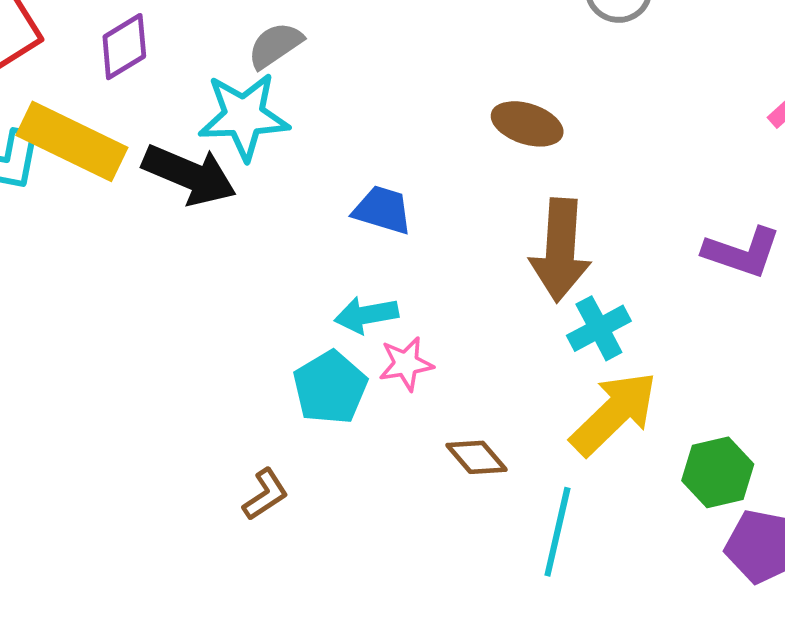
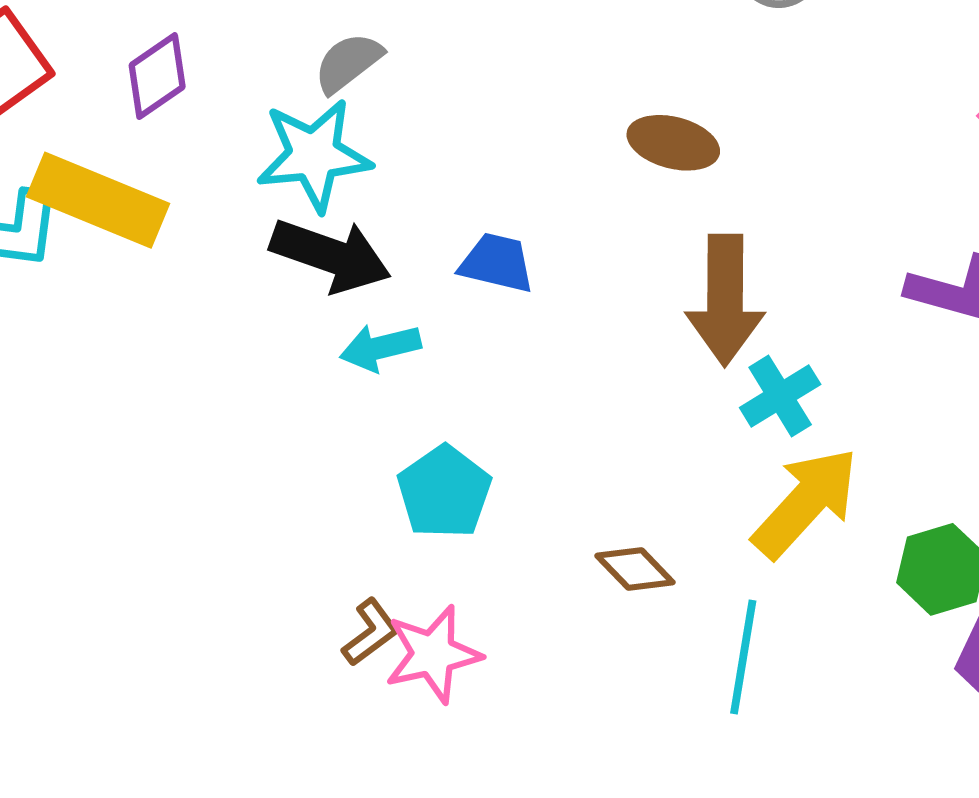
black arrow: (189, 175) -> (331, 255), moved
cyan arrow: (366, 315) -> (380, 347), moved
pink star: (406, 364) -> (433, 654), moved, size x1.4

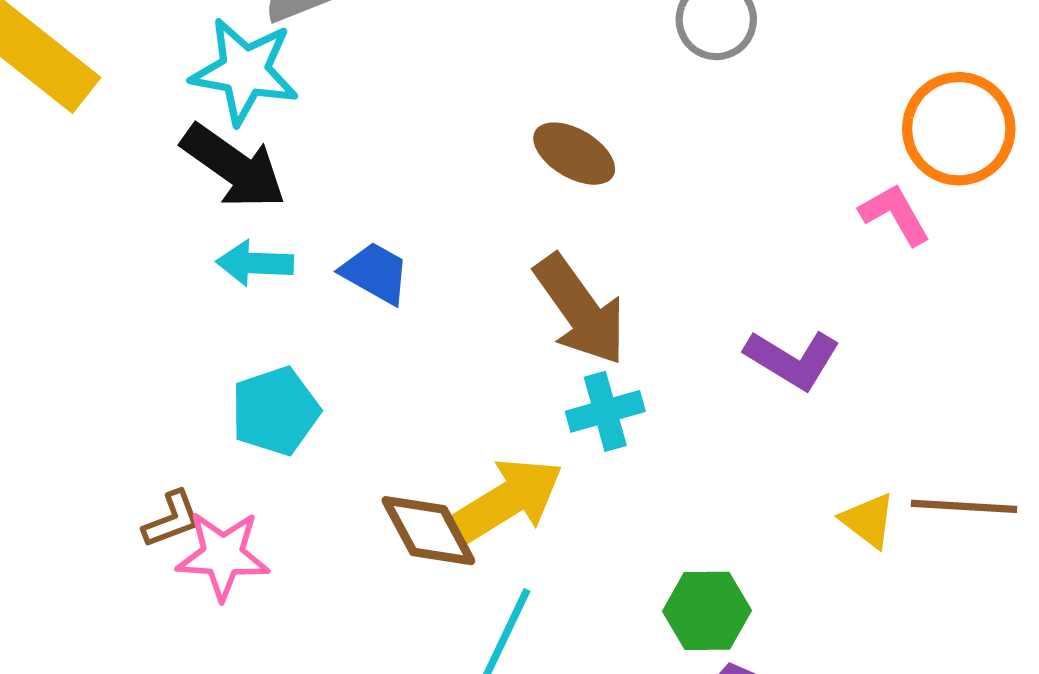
blue trapezoid: (497, 263) -> (375, 273), moved
brown arrow: (725, 300) -> (580, 310), turned -52
yellow arrow: (806, 503) -> (506, 501), moved
brown diamond: (635, 569) -> (428, 531), size x1.4

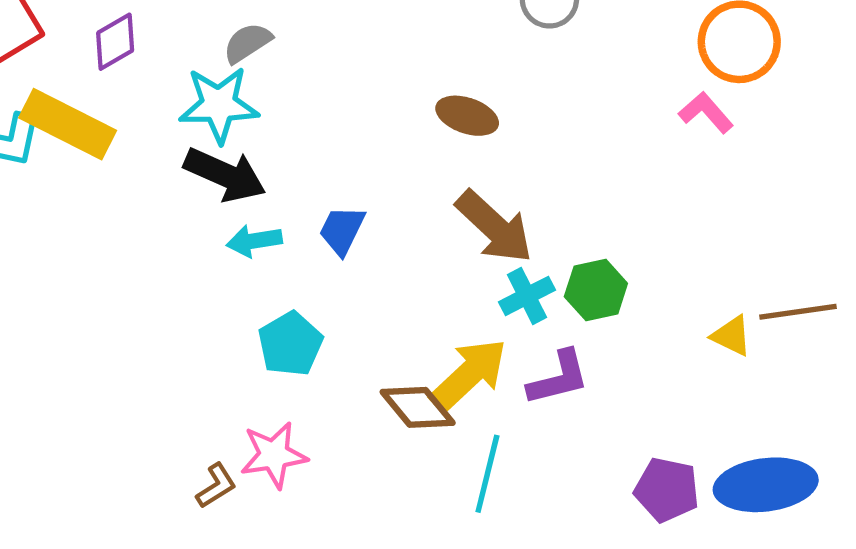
blue trapezoid: (375, 273) -> (342, 230), turned -82
purple L-shape: (792, 359) -> (558, 378), moved, turned -34
brown L-shape: (172, 519) -> (216, 486), moved
green hexagon: (707, 611) -> (596, 290), moved

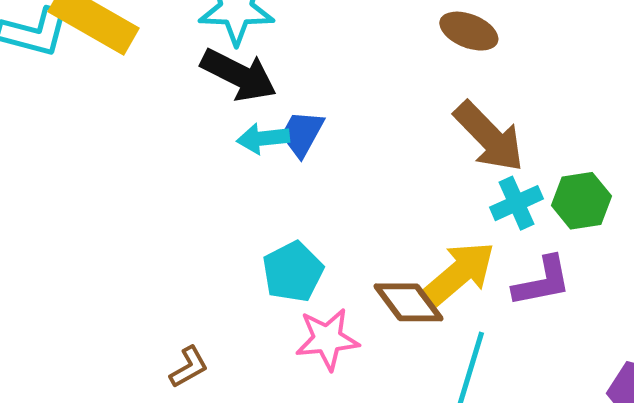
blue trapezoid: (342, 230) -> (302, 134), moved
cyan pentagon: (290, 344) -> (293, 272), moved
pink star: (274, 455) -> (327, 339), moved
brown L-shape: (216, 486) -> (189, 367), moved

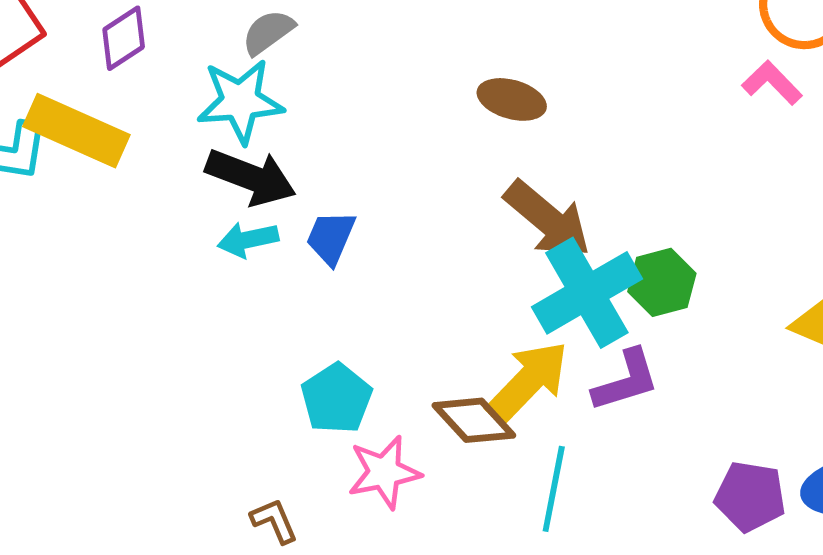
cyan arrow: (263, 138) -> (248, 240), moved
cyan cross: (516, 203) -> (587, 293), size x1.8
brown L-shape: (189, 367) -> (274, 521), moved, turned -78

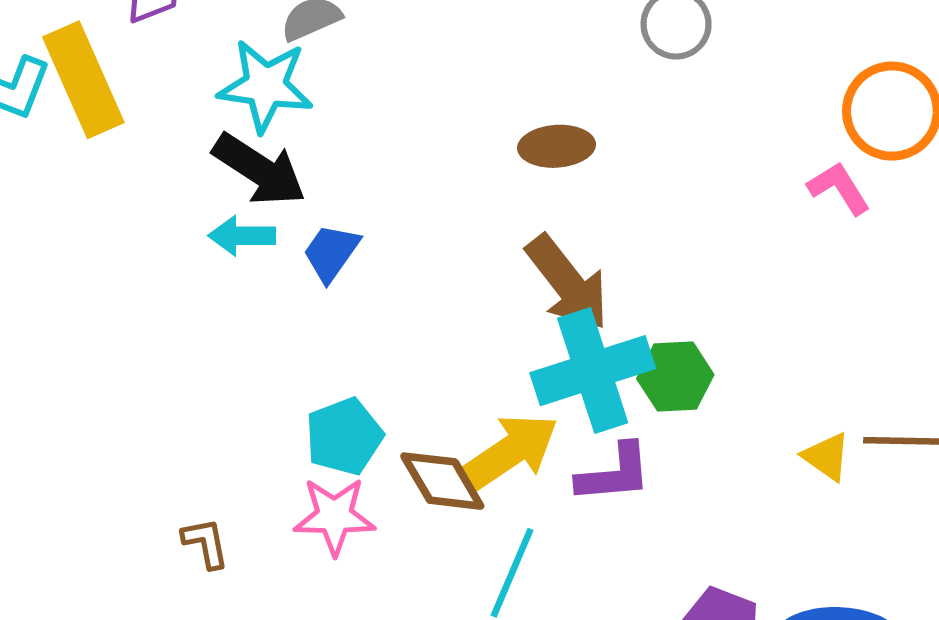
brown ellipse: (512, 99) -> (557, 146), turned -32
yellow rectangle: (76, 131) -> (83, 80), turned 30
cyan pentagon: (336, 398) -> (344, 436), moved

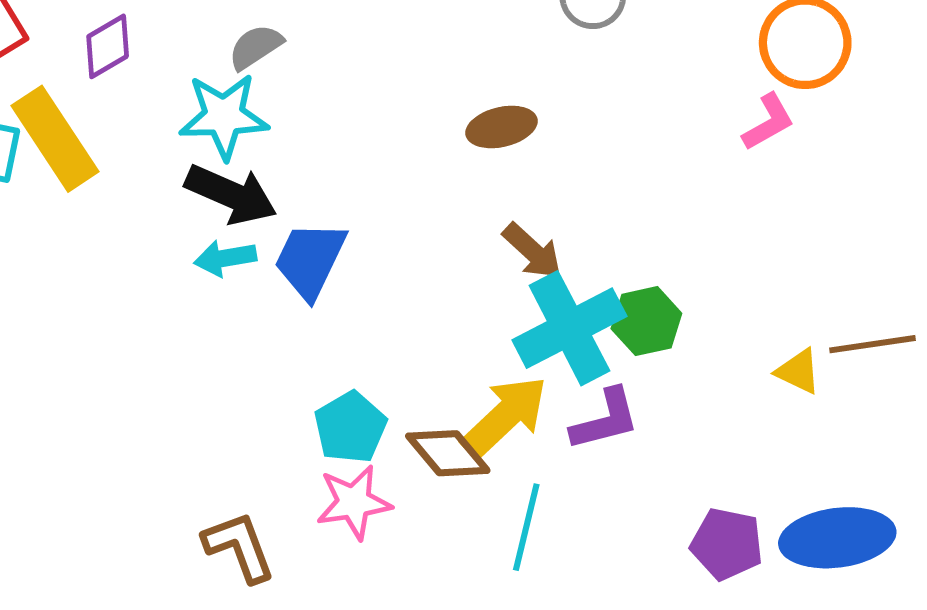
pink L-shape: (839, 188) -> (768, 122), turned 102
blue trapezoid: (331, 253) -> (310, 260), size x1.4
brown arrow: (567, 283) -> (532, 251), size x0.7
brown L-shape: (206, 543) -> (239, 547), size x1.5

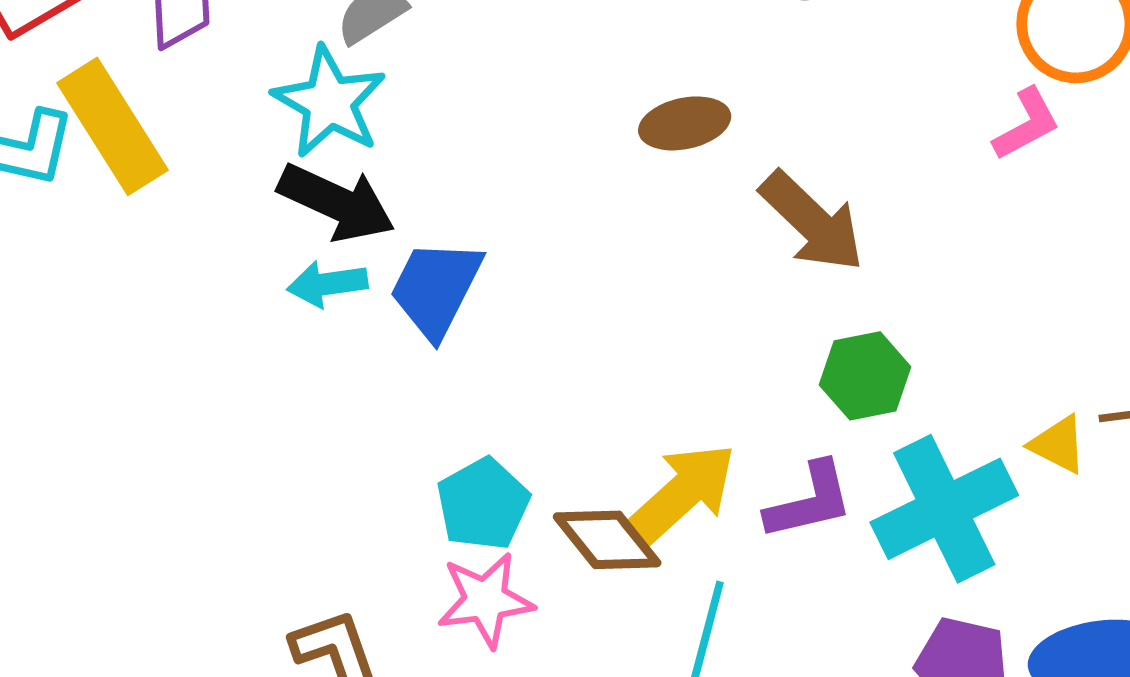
cyan star: (224, 116) -> (329, 102), turned 30
brown arrow: (532, 251) -> (812, 222), moved, size x1.4
cyan cross: (569, 328) -> (944, 509), moved

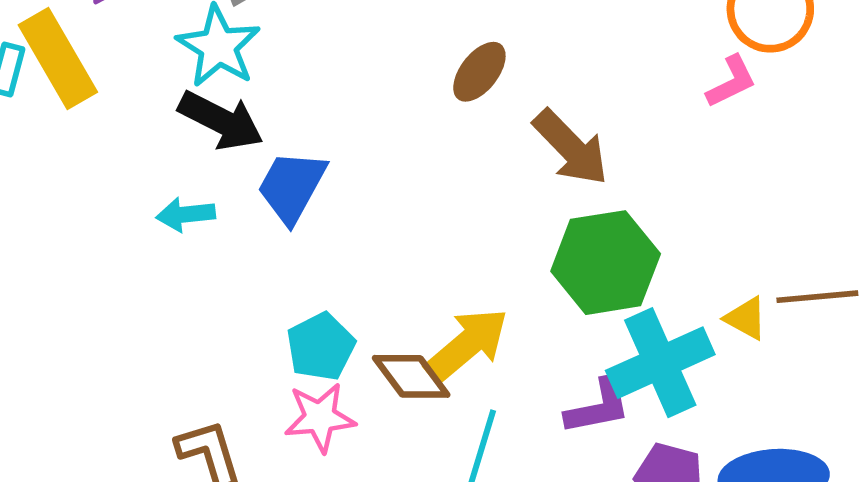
brown ellipse: (685, 123) -> (479, 72), turned -42
cyan arrow: (327, 284) -> (186, 214), moved
green hexagon: (865, 376) -> (606, 263), size x1.6
purple L-shape: (810, 501) -> (598, 406), moved

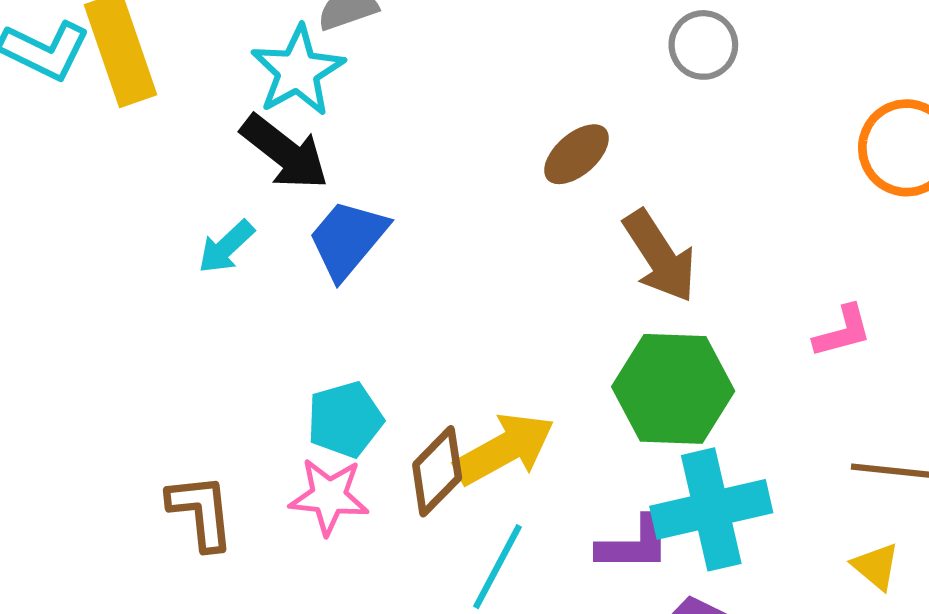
pink L-shape: (731, 82) -> (843, 331), moved
cyan arrow: (186, 214) -> (226, 247), turned -48
yellow triangle: (746, 318) -> (876, 566), moved
brown diamond: (411, 376) -> (437, 471), turned 70

